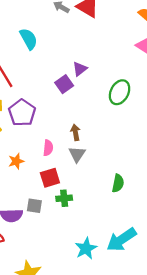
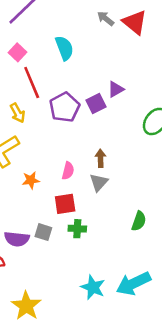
purple pentagon: (22, 113) -> (65, 107), moved
cyan star: (86, 248) -> (93, 287), turned -30

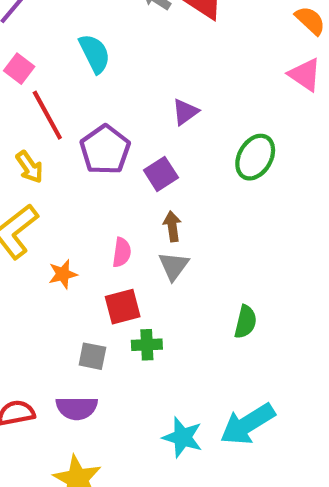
purple square: (96, 104) -> (161, 174), moved
purple semicircle: (17, 239) -> (77, 408), moved

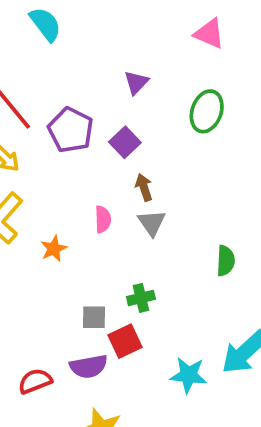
cyan semicircle: (95, 54) -> (45, 24), moved
pink triangle: (305, 75) -> (209, 34), moved
red square: (123, 307) -> (125, 341), moved

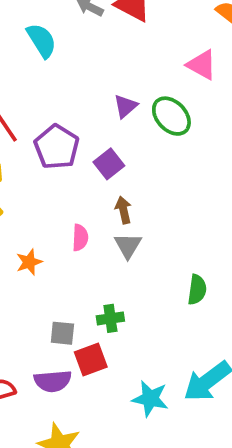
green ellipse: (207, 111) -> (171, 116), moved, turned -69

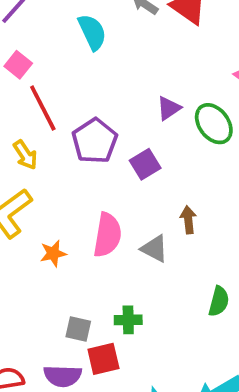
brown arrow: (123, 210) -> (188, 220), moved
pink semicircle: (80, 238) -> (107, 235), size x1.6
gray triangle: (128, 246) -> (154, 249), turned -40

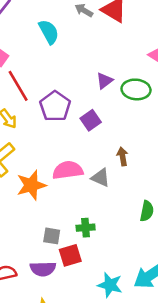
green ellipse: (214, 124) -> (136, 89), turned -44
pink semicircle: (107, 235) -> (68, 170), turned -104
orange star: (53, 253) -> (31, 185), size x1.6

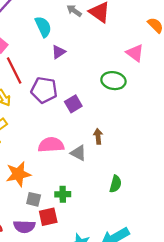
purple triangle: (104, 81) -> (58, 52), moved
purple pentagon: (55, 106) -> (44, 90), turned -30
orange star: (31, 185) -> (18, 174), moved

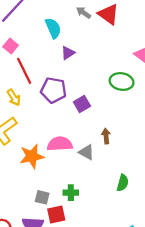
orange star: (18, 174) -> (32, 156), moved

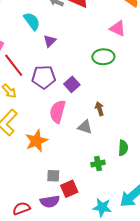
pink semicircle: (60, 144) -> (58, 112), moved, turned -60
green cross: (71, 193) -> (98, 164), moved

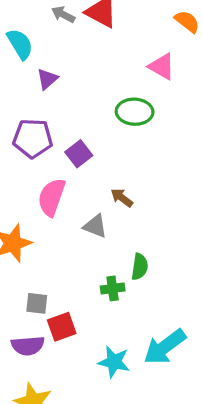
brown arrow: (100, 109) -> (122, 198), turned -40
green semicircle: (123, 148) -> (140, 267), moved

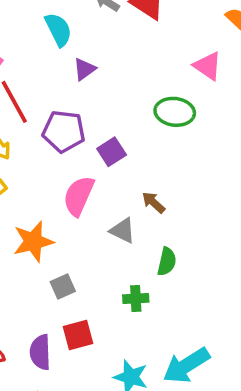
green semicircle: (140, 267) -> (167, 262), moved
gray square: (37, 303) -> (63, 287), moved, turned -35
purple semicircle: (28, 346) -> (40, 352), turned 88

